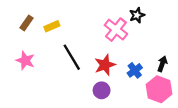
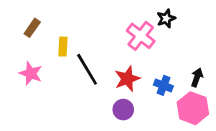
yellow rectangle: (52, 26) -> (63, 47), moved, turned -64
blue cross: (135, 70) -> (163, 85), turned -32

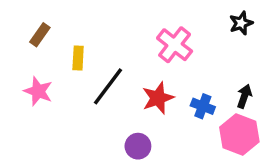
black star: (166, 18) -> (241, 23), moved
black line: (87, 69) -> (108, 86), turned 68
purple circle: (123, 110) -> (138, 146), moved

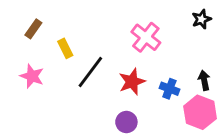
yellow rectangle: (78, 58) -> (65, 48), turned -30
black arrow: (244, 96) -> (204, 80), turned -30
purple circle: (138, 146) -> (126, 122), moved

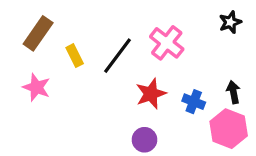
brown rectangle: (33, 29) -> (38, 33), size x1.5
black line: (90, 72) -> (117, 56), moved

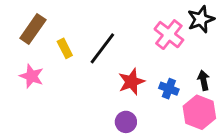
black star: (230, 22) -> (201, 19), size x1.4
pink cross: (167, 43) -> (169, 35), moved

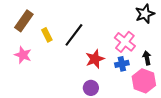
pink cross: (169, 35) -> (125, 42), moved
blue cross: (169, 89) -> (122, 64), turned -32

